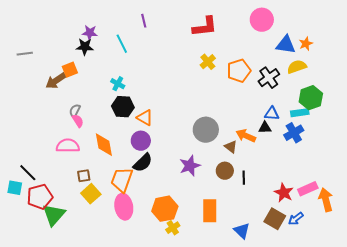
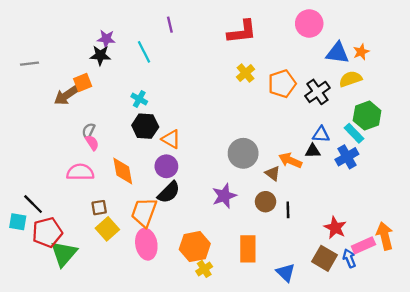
cyan rectangle: (300, 113) -> (354, 133), turned 54
pink rectangle: (308, 189) -> (363, 245), moved
blue arrow: (296, 219) -> (349, 258), turned 105

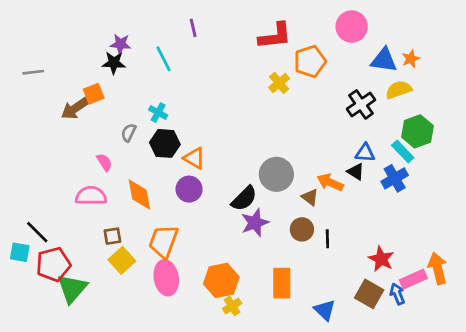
orange pentagon: (282, 84) -> (310, 61), moved
gray semicircle: (89, 131) -> (129, 133), moved
black triangle: (313, 151) -> (356, 172), turned 35
black semicircle: (169, 192) -> (244, 199), moved

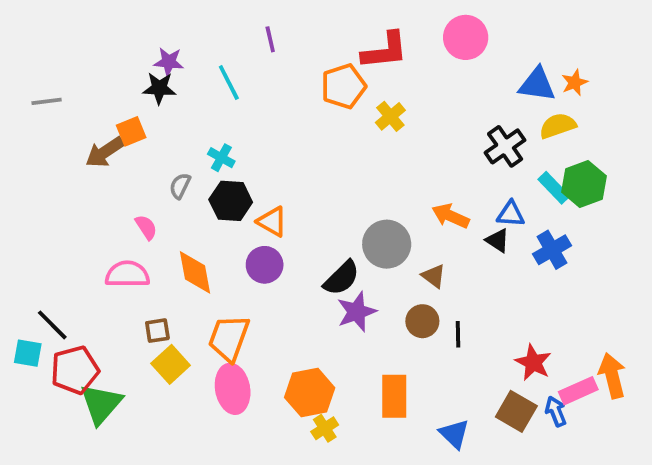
pink circle: (352, 27) -> (466, 37), moved
orange pentagon: (310, 61) -> (343, 86), moved
cyan rectangle: (403, 151) -> (554, 188), moved
orange arrow: (330, 182) -> (451, 216), moved

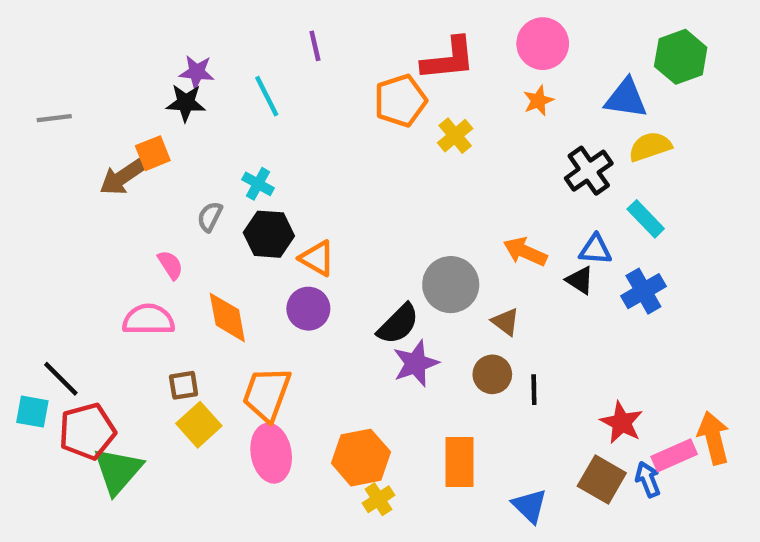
orange star: (575, 83) -> (538, 101), moved
green hexagon: (584, 184) -> (681, 57), moved

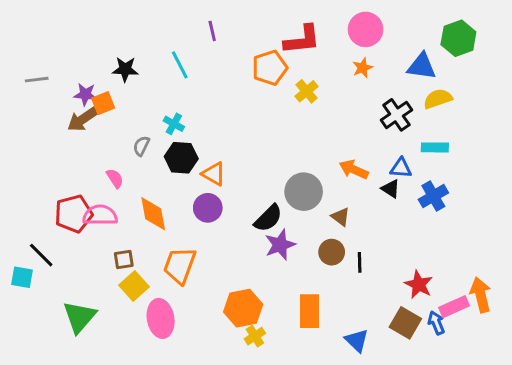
purple star: (197, 72) -> (85, 94), moved
cyan rectangle: (646, 219) -> (435, 147), turned -45
red pentagon: (87, 431) -> (74, 214), moved
pink ellipse: (271, 453) -> (161, 318), moved

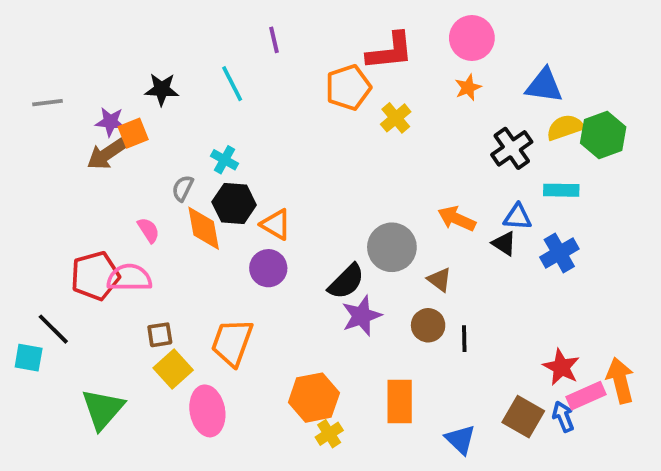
green hexagon: (458, 38) -> (603, 135), moved
orange diamond: (153, 214) -> (204, 228), moved
red star: (419, 285) -> (561, 367), moved

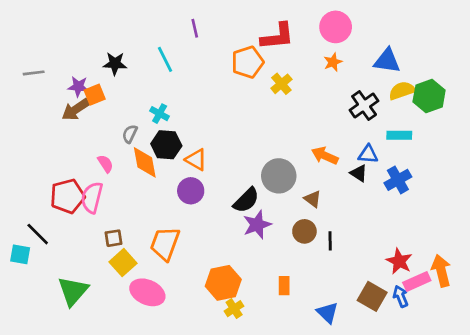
pink semicircle: (129, 278) -> (92, 198), turned -76
orange rectangle: (400, 401) -> (284, 286), size x0.6
pink ellipse: (207, 411) -> (147, 292), turned -56

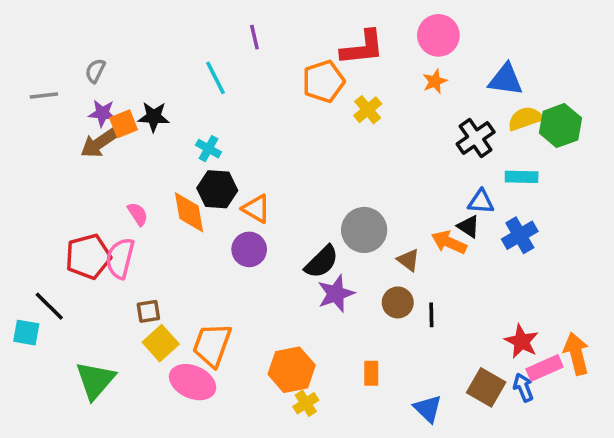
black star: (115, 63) -> (154, 117), moved
gray semicircle: (130, 134) -> (95, 71), moved
orange arrow: (325, 156) -> (449, 242), moved
orange trapezoid: (165, 244) -> (212, 345), moved

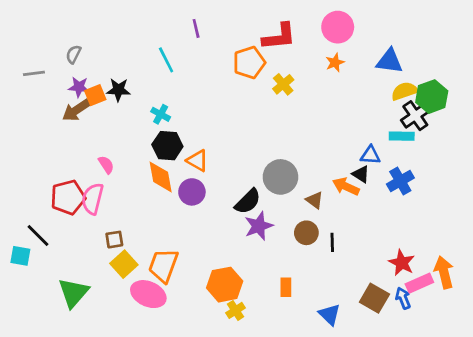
black cross: (476, 138) -> (415, 116), moved
orange diamond: (189, 212) -> (161, 177), moved

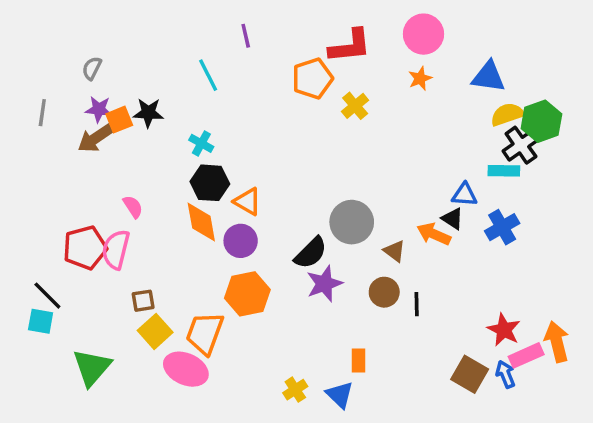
gray line: (34, 73) -> (42, 113), moved, turned -75
cyan square: (20, 256) -> (41, 321), moved
orange hexagon: (225, 285) -> (247, 294), moved
blue triangle: (330, 315) -> (340, 395), moved

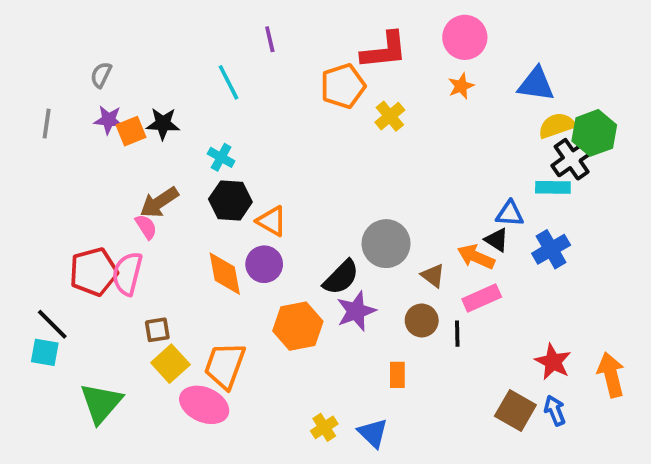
brown arrow: (95, 138) -> (159, 202), moved
orange diamond: (201, 222) -> (225, 274), moved
orange hexagon: (247, 294) -> (298, 326), moved
pink rectangle: (526, 355) -> (482, 298), moved
orange rectangle: (359, 361) -> (397, 375), moved

